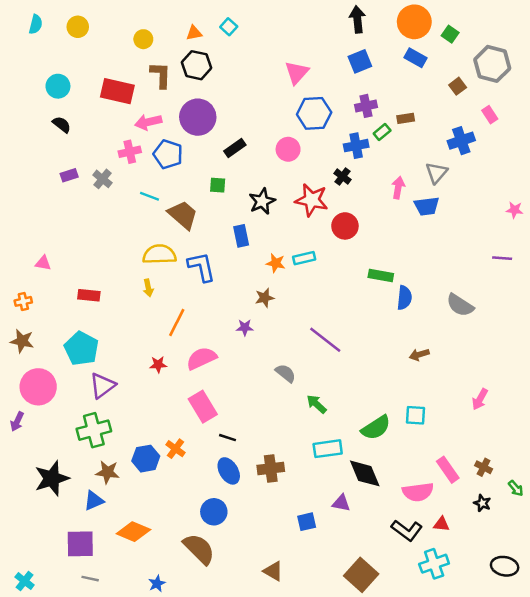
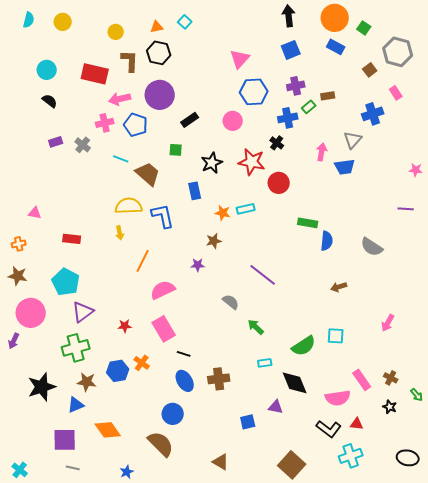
red star: (158, 365) -> (125, 326), moved
cyan rectangle: (328, 449) -> (265, 363), size x0.6
orange diamond: (133, 532) -> (108, 430), turned 32

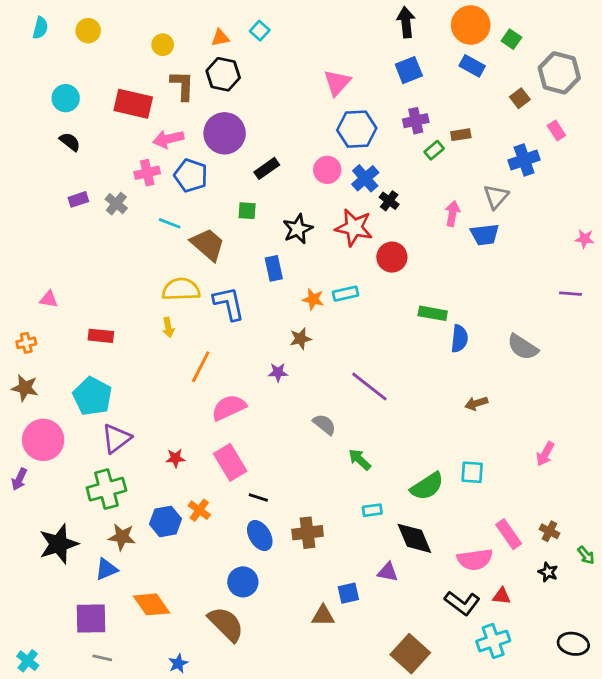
blue cross: (288, 118) -> (365, 178), moved, turned -30
brown triangle: (221, 462) -> (323, 616), moved, turned -30

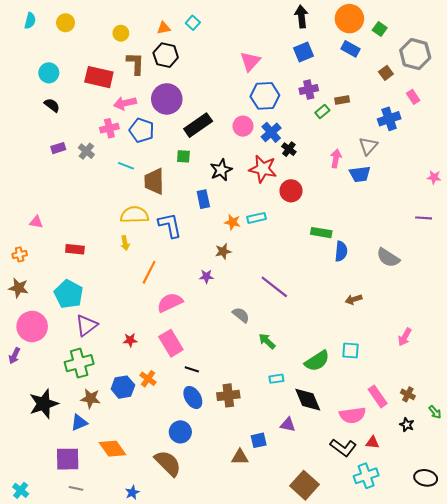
black rectangle: (267, 168) -> (198, 125), size x1.5
brown trapezoid: (208, 244) -> (154, 181), turned -132

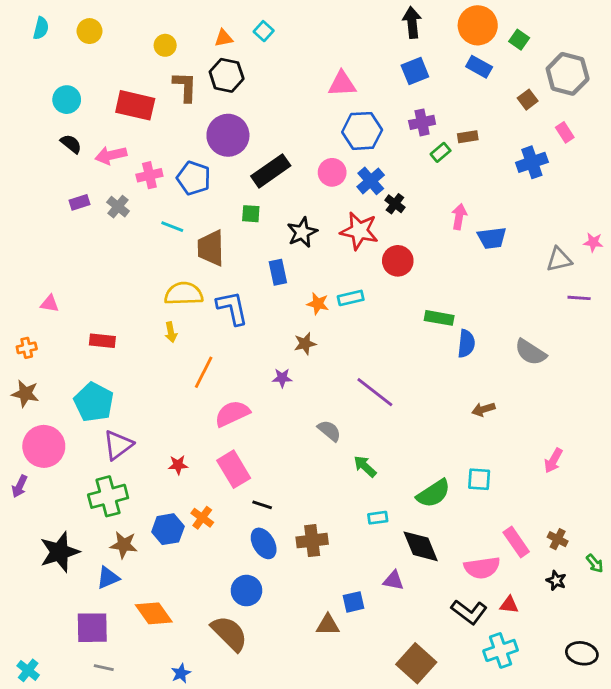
pink triangle: (250, 61) -> (342, 84), turned 45
pink arrow: (125, 103) -> (111, 155), moved
gray triangle: (368, 146) -> (559, 259), moved, turned 36

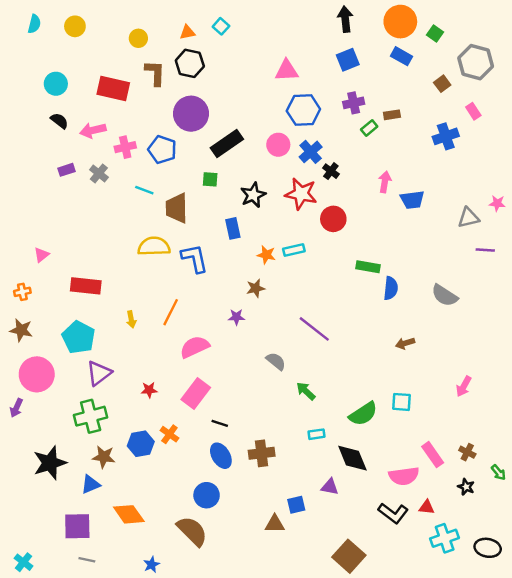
pink triangle: (50, 304) -> (41, 255), turned -49
yellow arrow: (171, 332) -> (131, 319), moved
red rectangle: (102, 341) -> (86, 286), size x1.4
pink rectangle: (234, 469) -> (196, 394), turned 68
cyan cross: (501, 650) -> (445, 538), moved

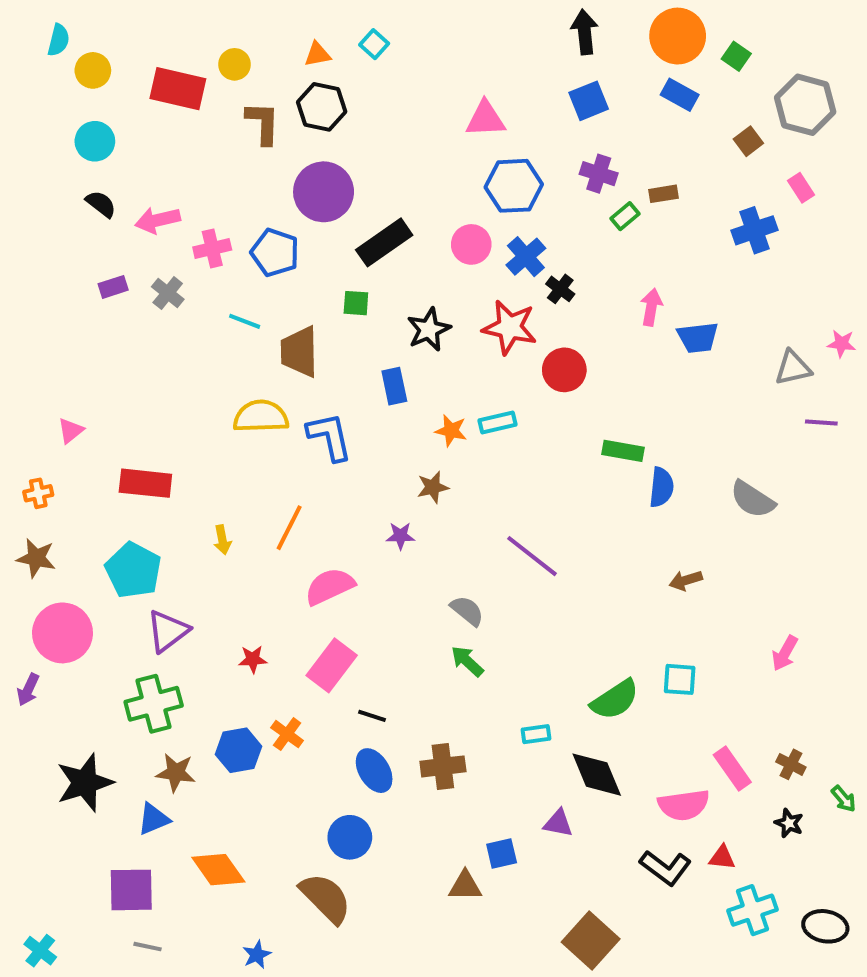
yellow circle: (75, 26) -> (93, 70), moved
red rectangle: (113, 89) -> (178, 89), moved
purple cross: (354, 103) -> (599, 174), turned 30
green arrow: (306, 391) -> (467, 661), moved

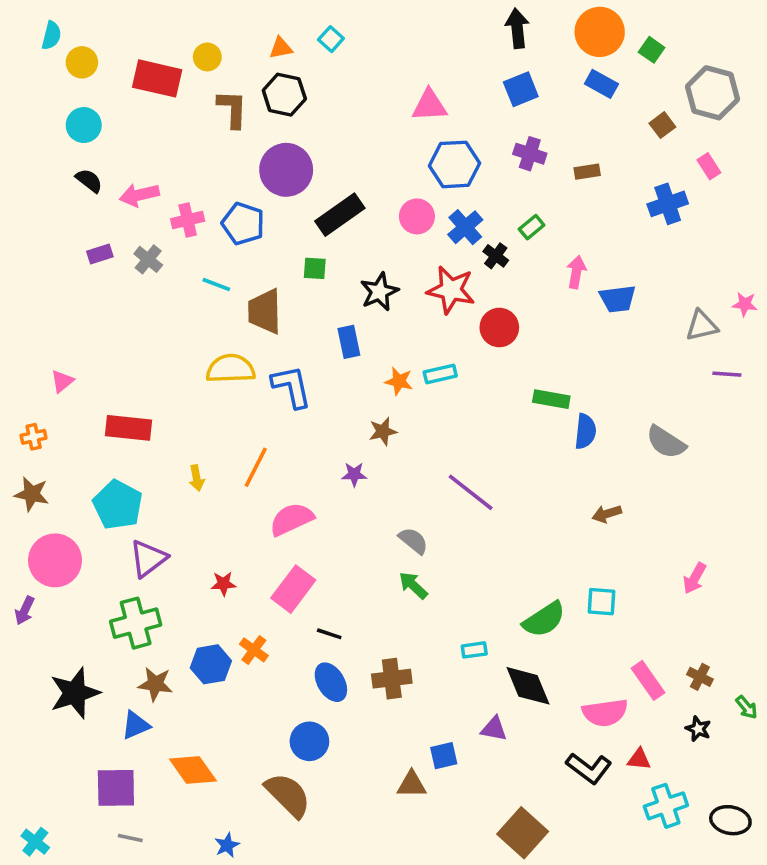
green rectangle: (625, 216) -> (532, 227), moved

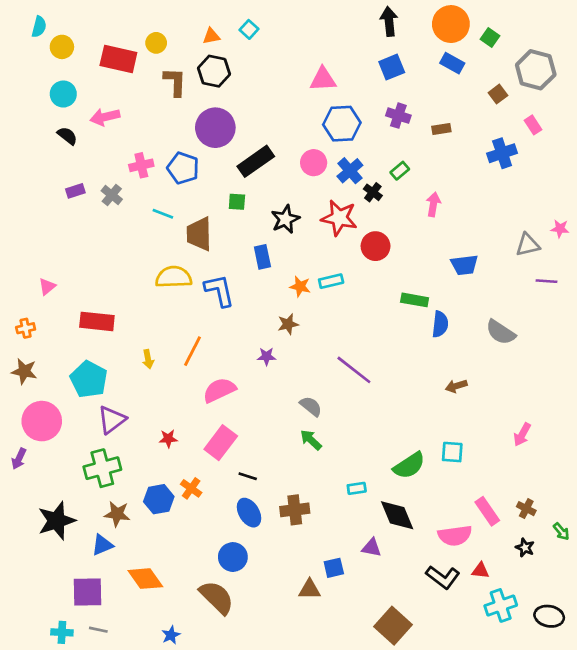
pink arrow: (139, 195) -> (105, 117), moved
blue trapezoid: (618, 299) -> (464, 265), moved
cyan cross: (35, 842) -> (62, 632), moved, turned -35

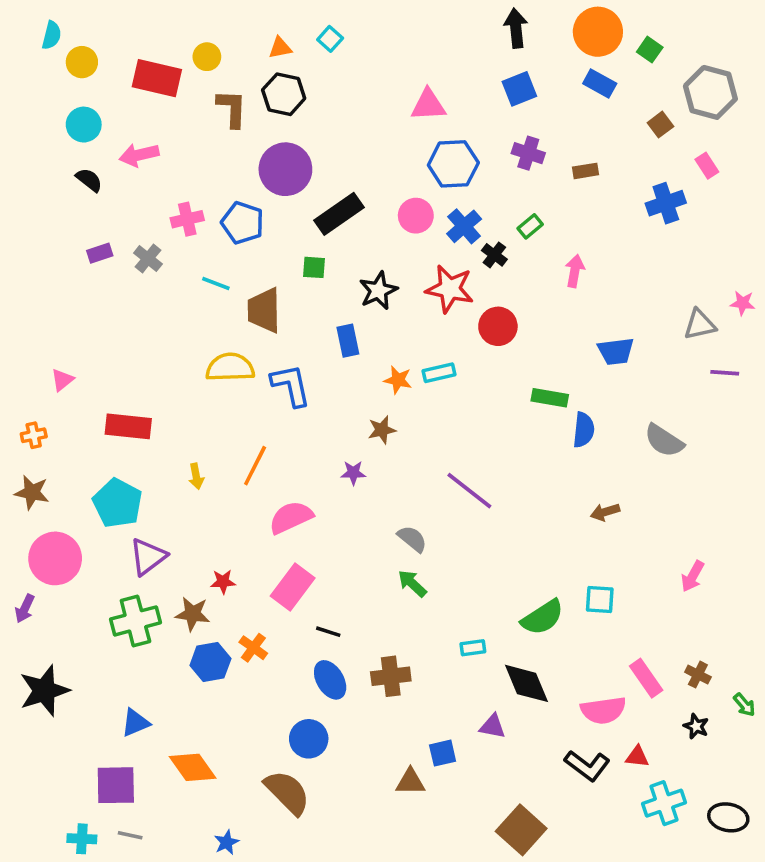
brown star: (117, 514) -> (193, 614), moved
black star: (57, 521) -> (44, 691), moved

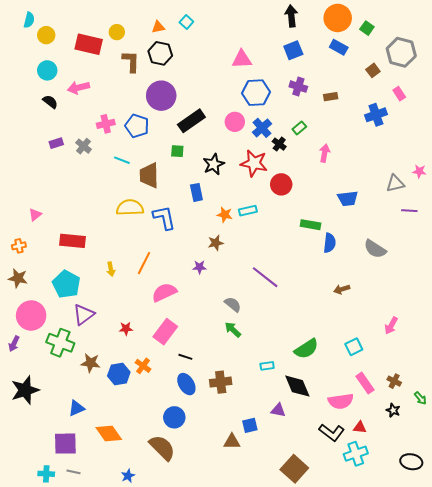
cyan square: (600, 600) -> (354, 347), moved, turned -30
brown star: (193, 614) -> (91, 363), moved
green cross: (135, 621) -> (60, 343), moved, turned 36
cyan cross: (664, 803) -> (356, 454), moved

